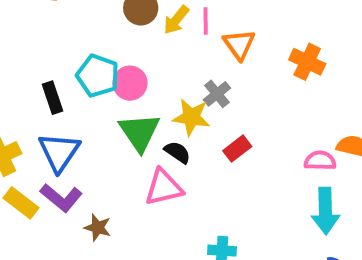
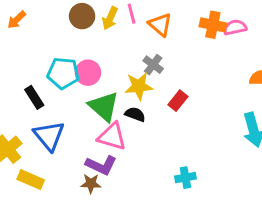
pink semicircle: (320, 161) -> (235, 27), moved
pink triangle: (164, 187) -> (112, 137), moved, turned 44
purple L-shape: (61, 198) -> (101, 165), moved

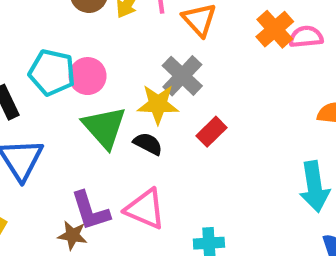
orange cross: (213, 25) -> (275, 29), turned 30
gray cross: (153, 65) -> (182, 76), size x1.4
pink triangle: (112, 137) -> (145, 209), moved
purple L-shape: (101, 165) -> (90, 211), turned 40

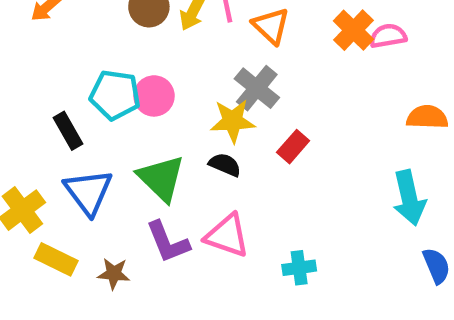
green triangle: (104, 127) -> (161, 178), moved
brown star: (72, 235) -> (114, 274), moved

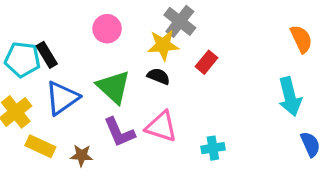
cyan pentagon: (115, 95) -> (23, 59), moved
orange semicircle: (427, 117) -> (301, 39), turned 64
blue triangle: (88, 192) -> (62, 98), turned 33

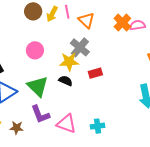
red rectangle: (207, 62) -> (95, 73), turned 32
pink triangle: (161, 127) -> (66, 124), moved

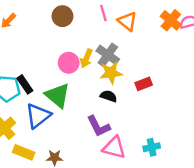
yellow arrow: (52, 14) -> (86, 58), moved
gray cross: (80, 47) -> (108, 55), moved
green triangle: (38, 86) -> (58, 95), moved
purple L-shape: (40, 114) -> (98, 126), moved

